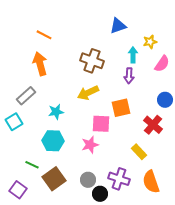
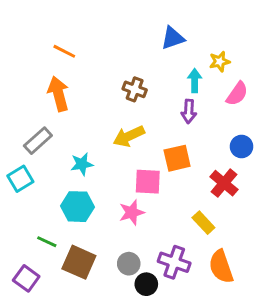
brown cross: (92, 61) -> (135, 89), size x0.7
brown square: (54, 179) -> (79, 262), turned -30

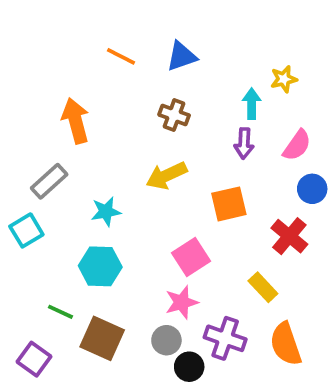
blue triangle: (173, 38) -> (182, 56), moved
orange line: (64, 51) -> (121, 56), moved
pink semicircle: (237, 94) -> (297, 145), moved
pink square: (148, 182) -> (191, 257), moved, turned -36
pink star: (132, 212) -> (182, 302), moved

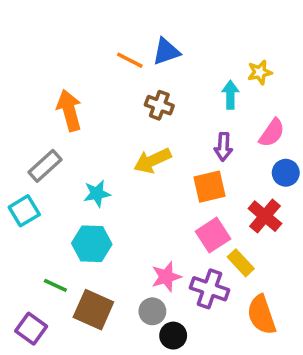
orange line: (121, 56) -> (130, 60), moved
purple arrow: (244, 143) -> (223, 147), moved
pink square: (191, 257) -> (213, 235), moved
purple cross: (225, 338) -> (210, 289), moved

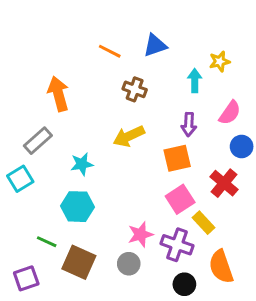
blue triangle: (166, 52) -> (155, 45), moved
purple square: (31, 329) -> (26, 278), turned 35
black circle: (173, 336) -> (184, 284), moved

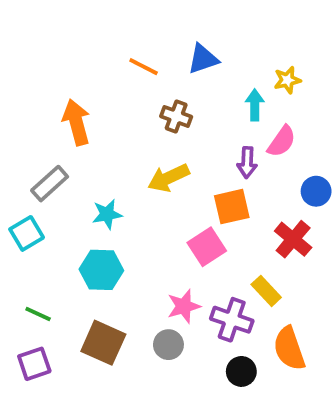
pink semicircle: (230, 113) -> (282, 141), moved
pink square: (180, 199) -> (207, 247), moved
green line: (47, 242) -> (38, 314), moved

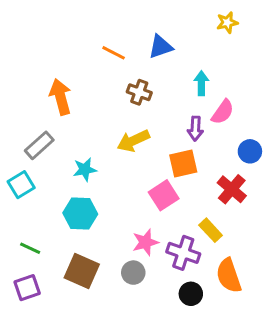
yellow star: (287, 80) -> (227, 23), moved

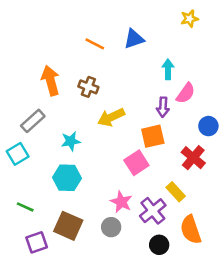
brown cross: (139, 92) -> (88, 87), moved
pink star: (145, 242) -> (121, 202), turned -30
purple cross: (183, 253) -> (153, 211), turned 32
purple square: (27, 288) -> (37, 242), moved

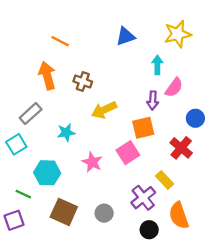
yellow star: (189, 19) -> (178, 34), moved, size x1.6
orange line: (95, 44) -> (60, 41), moved
cyan hexagon: (67, 178) -> (47, 173), moved
pink star: (121, 202) -> (92, 162), moved
purple square: (37, 242) -> (14, 220), moved

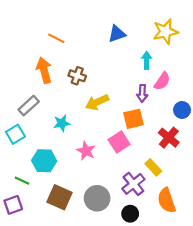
gray circle: (104, 213) -> (97, 198), size x1.5
black circle: (149, 230) -> (130, 214), moved

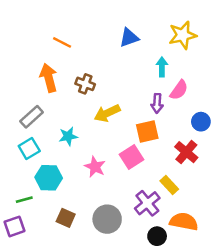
cyan square: (15, 134) -> (29, 148), moved
green line: (22, 181) -> (24, 200), turned -40
brown square: (60, 197) -> (66, 218), size x0.7
orange semicircle: (167, 200) -> (184, 222), turned 120
black circle: (130, 214) -> (157, 236), moved

